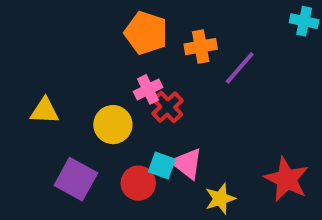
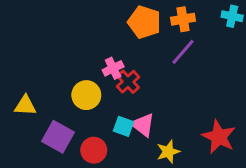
orange pentagon: (146, 33) -> (144, 22), moved
orange cross: (201, 47) -> (183, 19), moved
yellow triangle: (45, 111) -> (25, 106), moved
red circle: (138, 183) -> (94, 150), moved

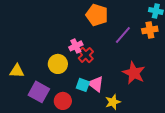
orange cross: (183, 19) -> (150, 30), moved
red star: (219, 137) -> (134, 73), moved

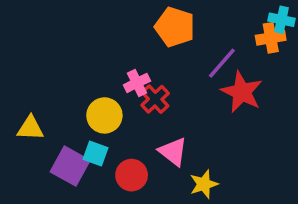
orange cross: (150, 30) -> (271, 38), moved
red star: (134, 73) -> (242, 92), moved
cyan square: (83, 85) -> (95, 153), moved
red circle: (63, 101) -> (132, 175), moved

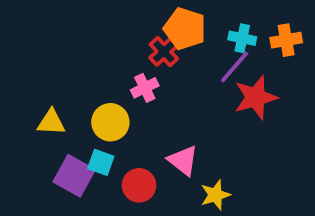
cyan cross: (282, 20) -> (242, 38), moved
red star: (242, 92) -> (256, 97), turned 30
red cross: (155, 99) -> (164, 52), moved
yellow triangle: (30, 128) -> (51, 122), moved

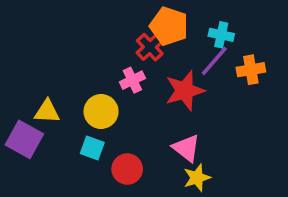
orange cross: (286, 40) -> (251, 70), moved
red star: (256, 97) -> (185, 91), moved
pink triangle: (183, 160) -> (186, 148), moved
purple square: (74, 176) -> (24, 139), moved

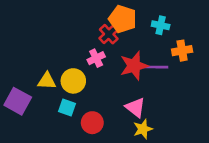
purple line: (214, 61) -> (156, 67), moved, turned 50
yellow triangle: (47, 111) -> (47, 81), moved

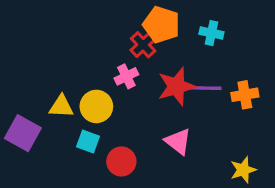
orange cross: (182, 51) -> (245, 95), moved
yellow star: (143, 129) -> (243, 170), moved

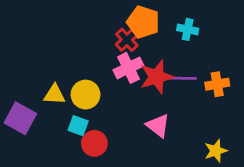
pink cross: (126, 76) -> (128, 68), moved, size x1.4
red circle: (121, 161) -> (94, 143), moved

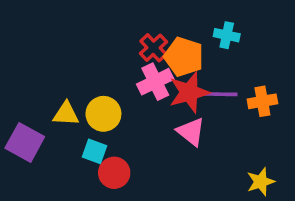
orange pentagon: (143, 22) -> (184, 57), moved
pink triangle: (158, 126) -> (191, 132), moved

